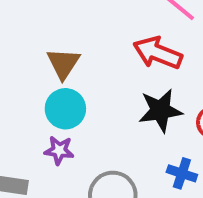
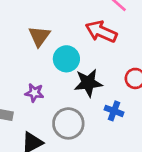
cyan circle: (65, 109) -> (66, 59), moved
black star: (160, 110) -> (88, 83), moved

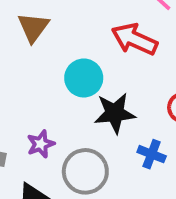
brown triangle: (39, 36) -> (33, 27), moved
purple star: (34, 93) -> (41, 144), moved, turned -30

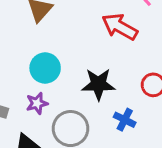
cyan circle: (84, 78) -> (45, 68), moved

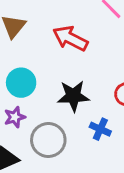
red arrow: (120, 27) -> (70, 38), moved

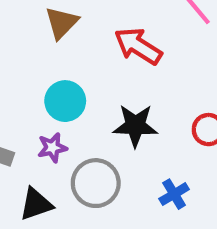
blue cross: (100, 129) -> (174, 194), moved, turned 30

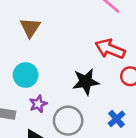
red arrow: (138, 46) -> (110, 49), moved
cyan circle: (65, 101) -> (26, 75), moved

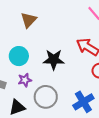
black star: (86, 82) -> (54, 60), moved
blue cross: (116, 119) -> (83, 102), size x1.5

